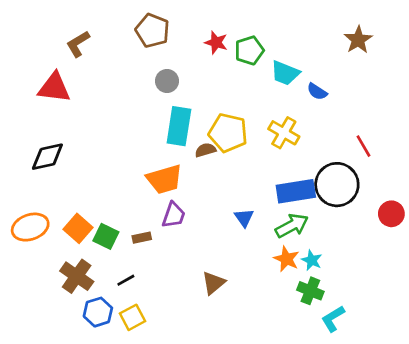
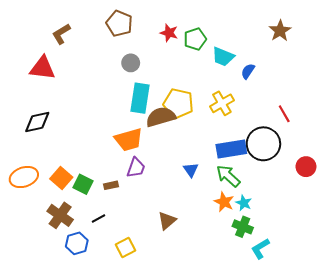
blue semicircle: (317, 92) -> (248, 71), turned 91
yellow cross: (284, 133) -> (222, 103), turned 30
brown semicircle: (205, 150) -> (161, 117), size x1.8
green arrow: (292, 226) -> (228, 176), turned -110
yellow square: (132, 317) -> (126, 248), moved

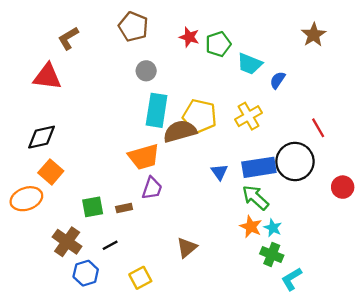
blue triangle: (191, 170) -> (219, 172), moved
orange square: (61, 178) -> (51, 172), moved
green square: (83, 184) -> (93, 207), turned -36

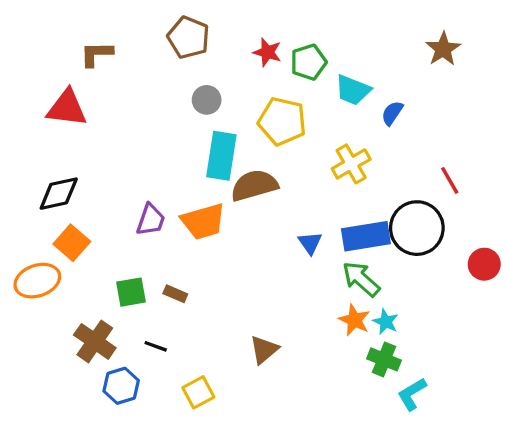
brown L-shape: (68, 38) -> (96, 54), turned 30
yellow pentagon: (200, 116) -> (282, 121), moved
purple trapezoid: (152, 188) -> (151, 220), moved
brown rectangle: (124, 208) -> (175, 294), turned 35
black line: (110, 245) -> (156, 346), turned 49

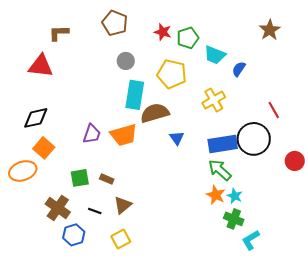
blue triangle: (310, 243) -> (177, 138), moved
brown triangle: (264, 350) -> (123, 205), moved

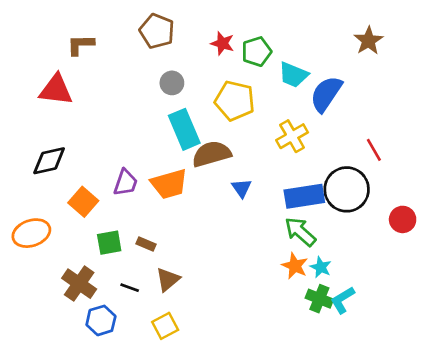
blue semicircle: (239, 69) -> (326, 94), size x1.8
cyan rectangle: (135, 95) -> (184, 129), turned -32
orange square: (44, 148) -> (83, 202), moved
cyan L-shape: (251, 240) -> (343, 300), moved

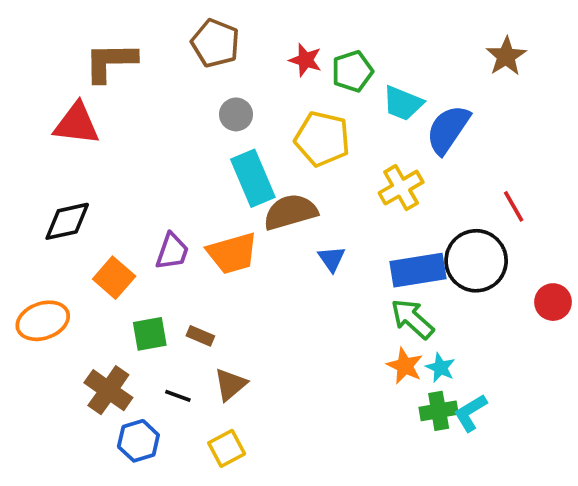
brown L-shape: (80, 45) -> (110, 62), size x1.4
green cross: (319, 299) -> (439, 411), turned -32

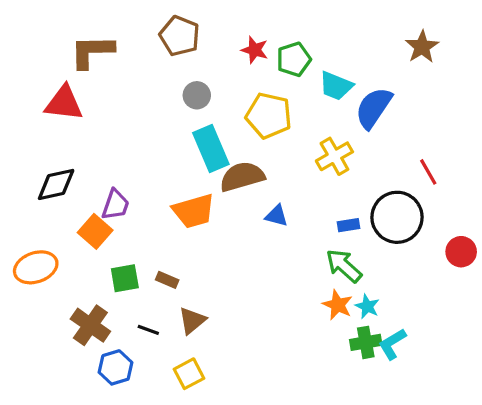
purple trapezoid: (172, 251) -> (115, 205), moved
blue triangle: (332, 259) -> (277, 216), turned -40
blue rectangle: (418, 270) -> (349, 225), size x0.5

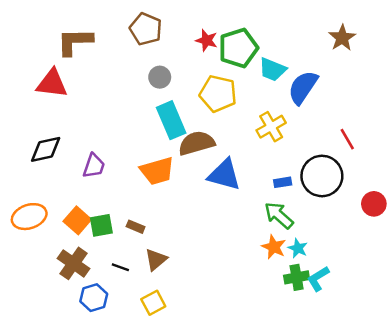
green pentagon: (294, 59) -> (238, 48), size x1.4
blue triangle: (277, 216) -> (224, 175), size x1.8
orange square: (95, 231) -> (77, 220), moved

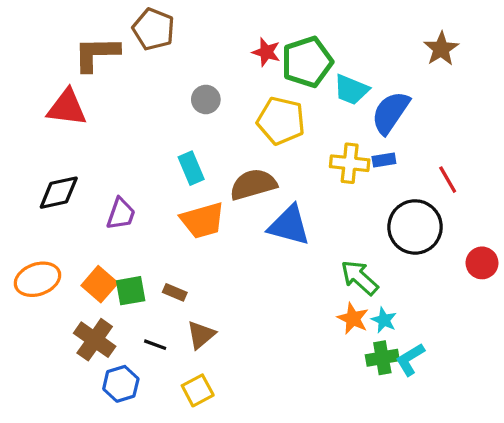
brown pentagon: (146, 29) -> (154, 29), moved
cyan rectangle: (171, 120) -> (191, 168), moved, size x0.7
yellow cross: (271, 127) -> (350, 163), turned 36
blue rectangle: (283, 182) -> (384, 160), moved

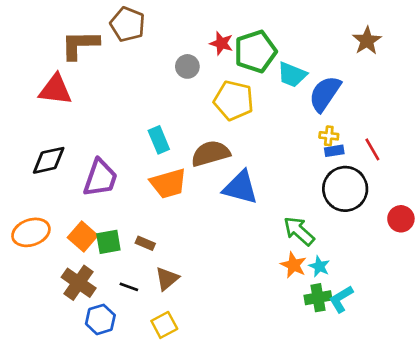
gray circle: (206, 99) -> (187, 66), moved
blue rectangle: (384, 160) -> (334, 151), moved
yellow cross: (350, 163) -> (329, 136), moved, size x0.6
purple trapezoid: (121, 214) -> (100, 178), size x1.4

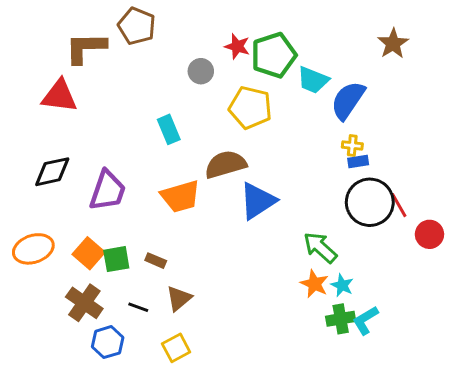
cyan rectangle: (159, 140) -> (169, 129), moved
red line: (372, 149) -> (399, 205), moved
blue triangle: (240, 188) -> (258, 201), turned -48

